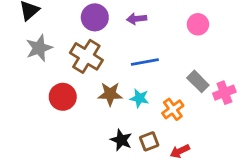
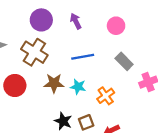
purple arrow: (137, 19) -> (76, 21), turned 70
pink circle: (198, 24) -> (116, 26), moved
gray rectangle: (198, 81) -> (124, 61), moved

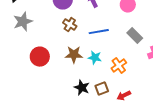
brown cross: (34, 52) -> (70, 25), moved, size x0.6

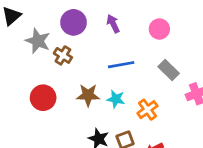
gray star: (23, 22) -> (38, 41), moved, turned -30
brown cross: (70, 25) -> (63, 55), moved

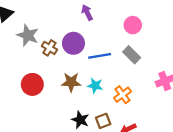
purple circle: (73, 22) -> (73, 43), moved
purple arrow: (113, 24) -> (87, 13), moved
gray rectangle: (169, 70) -> (132, 55), moved

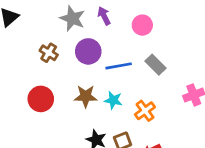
pink circle: (133, 25) -> (142, 25), moved
gray star: (28, 35) -> (72, 18), moved
brown cross: (49, 48) -> (49, 53), moved

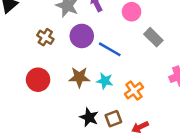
gray rectangle: (156, 65) -> (153, 37), moved
blue line: (119, 66) -> (110, 49), turned 40

